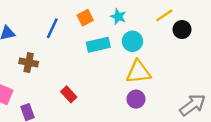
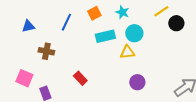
yellow triangle: (138, 72) -> (127, 52), moved, size x0.7

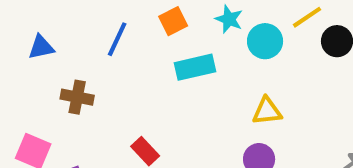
cyan circle: (134, 33) -> (265, 41), moved
yellow triangle: (127, 52) -> (267, 111), moved

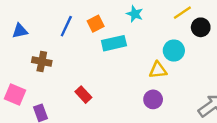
orange square: (173, 21) -> (96, 24), moved
cyan circle: (265, 41) -> (174, 51), moved

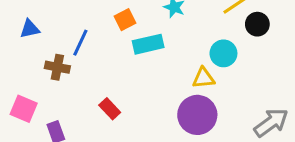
blue line: (66, 26) -> (80, 43), moved
purple circle: (153, 99) -> (197, 115), size x1.6

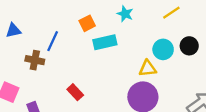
black circle: (257, 24) -> (189, 46), moved

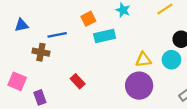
blue line: (53, 41) -> (57, 35), turned 54
cyan circle: (163, 49) -> (171, 60), moved

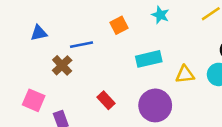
cyan rectangle: (105, 36) -> (149, 59), moved
brown cross: (41, 52) -> (62, 65), turned 35
purple circle: (139, 86) -> (155, 105), moved

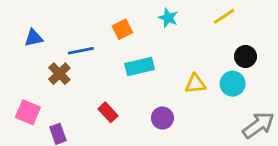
cyan rectangle: (149, 59) -> (140, 66), moved
purple circle: (155, 105) -> (162, 118), size x0.6

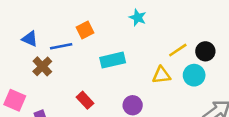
yellow line: (224, 16) -> (178, 50), moved
orange square: (122, 29) -> (85, 30), moved
blue triangle: (34, 38) -> (30, 39), moved, turned 36

